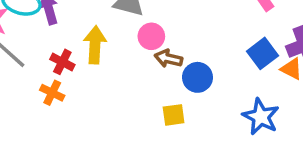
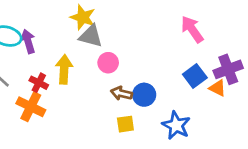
brown arrow: (168, 59) -> (121, 93), moved
orange cross: (52, 93) -> (31, 107), size x1.5
blue star: (261, 117) -> (176, 125), moved

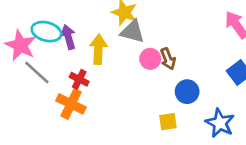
yellow arrow: (64, 69) -> (98, 49), moved
brown arrow: (121, 93) -> (168, 59), moved, turned -125

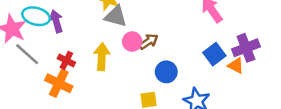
yellow arrow: (98, 49) -> (102, 57), moved
brown arrow: (168, 59) -> (149, 42), turned -102

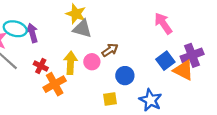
pink circle: (132, 42) -> (92, 62), moved
orange triangle: (236, 66) -> (183, 70), size x1.5
orange cross: (59, 83) -> (55, 84), moved, turned 35

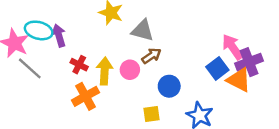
pink arrow: (163, 23) -> (233, 47), moved
gray triangle: (82, 29) -> (143, 30), moved
red cross: (41, 66) -> (79, 65), moved

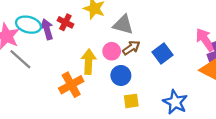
red cross: (79, 65) -> (65, 22), moved
blue square: (217, 68) -> (162, 54), moved
pink circle: (130, 70) -> (112, 51), moved
blue circle: (169, 86) -> (121, 75), moved

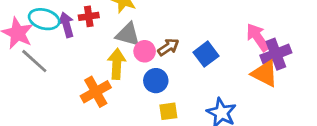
red cross: (65, 22) -> (89, 16), turned -35
gray triangle: (123, 25) -> (128, 35), moved

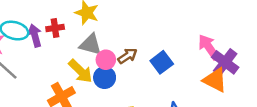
purple cross: (276, 54) -> (225, 62), turned -32
yellow arrow: (117, 64) -> (80, 71), turned 132
blue circle: (156, 81) -> (105, 78), moved

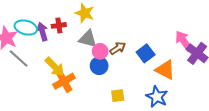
yellow arrow: (80, 71) -> (55, 67), moved
orange triangle: (215, 80) -> (165, 70), moved

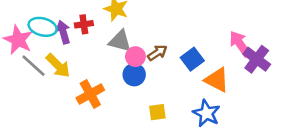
yellow arrow: (55, 67) -> (58, 66), moved

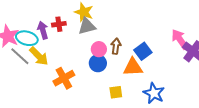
cyan ellipse: (43, 27) -> (27, 38), moved
gray triangle: (120, 41) -> (87, 26), moved, turned -30
brown arrow: (157, 53) -> (116, 46), turned -49
orange triangle: (217, 80) -> (133, 67), moved, turned -30

